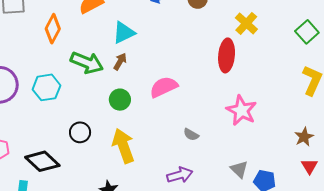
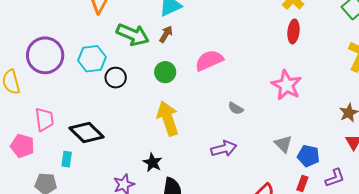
red ellipse: (227, 55) -> (293, 31), moved, size x0.7
black circle: (80, 132) -> (116, 78), moved

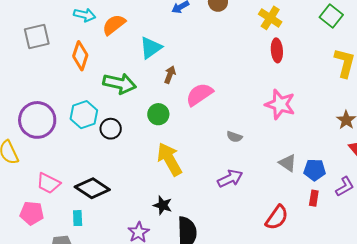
brown arrow: (166, 34) -> (170, 75), moved
pink trapezoid: (44, 119) -> (48, 183), turned 135

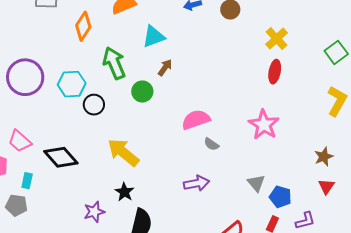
green arrow: (120, 83) -> (114, 63), turned -140
pink semicircle: (199, 94) -> (196, 120), moved
green circle: (158, 114) -> (142, 91), moved
yellow arrow: (169, 159) -> (123, 152), moved, turned -36
cyan rectangle: (78, 218) -> (27, 181), moved

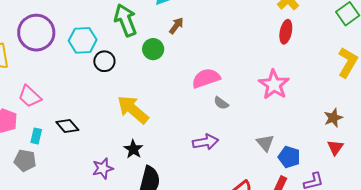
black diamond: (61, 157) -> (67, 126), moved, size x0.7

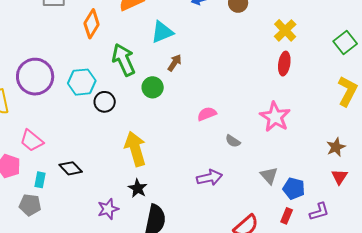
pink semicircle: (206, 78) -> (207, 114), size x0.7
gray semicircle: (221, 103) -> (233, 141), moved
yellow arrow: (133, 110) -> (135, 149), turned 36

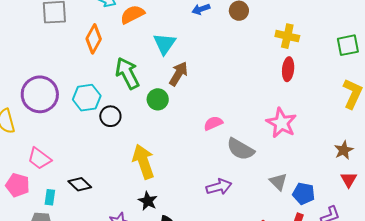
yellow cross: (285, 30) -> (287, 36), turned -30
cyan triangle: (162, 32) -> (165, 44), turned -30
green square: (345, 43) -> (348, 45), turned 30
brown arrow: (175, 63) -> (178, 74), size x1.4
gray semicircle: (233, 141) -> (241, 149), size x1.8

